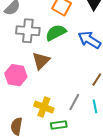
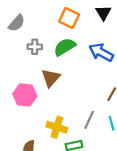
gray cross: (28, 31) -> (35, 47), size x0.6

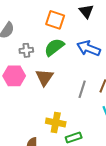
pink hexagon: (25, 95) -> (14, 76), moved
gray line: (89, 120) -> (82, 89), moved

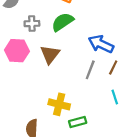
blue arrow: (89, 48) -> (101, 44), moved

